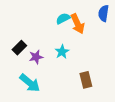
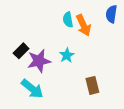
cyan semicircle: (63, 19) -> (68, 20), turned -72
purple star: (36, 57) -> (39, 61), size x1.5

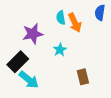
black rectangle: (21, 51) -> (18, 62), moved, size x1.5
purple star: (39, 61) -> (33, 34), moved

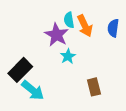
blue semicircle: (100, 13) -> (113, 28), moved
purple star: (33, 34) -> (57, 35), moved, turned -30

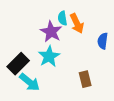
blue semicircle: (113, 28) -> (103, 41), moved
cyan star: (68, 56) -> (49, 56), moved, size x1.5

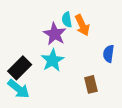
blue semicircle: (103, 41) -> (109, 54), moved
cyan arrow: (29, 82) -> (19, 89), moved

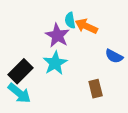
orange arrow: (82, 25) -> (86, 26), turned 140
blue semicircle: (109, 54) -> (114, 56), turned -70

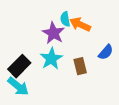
blue semicircle: (114, 56) -> (106, 52), turned -77
brown rectangle: (96, 89) -> (80, 66), moved

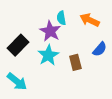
orange arrow: (80, 24) -> (90, 20), moved
black rectangle: (19, 66) -> (18, 45), moved

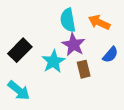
cyan semicircle: (61, 18) -> (68, 20), size x1.5
purple star: (50, 31) -> (73, 45), moved

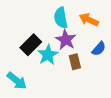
black rectangle: (20, 50) -> (31, 45), moved

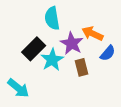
cyan semicircle: (61, 18) -> (52, 18), moved
orange arrow: (89, 20) -> (92, 34), moved

